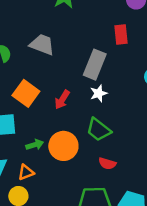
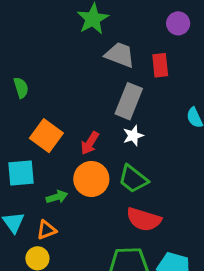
gray trapezoid: (42, 45) -> (120, 55), moved
orange circle: (63, 146) -> (91, 179), moved
red semicircle: (107, 163) -> (144, 219), size x1.6

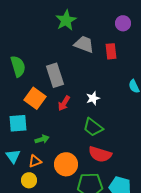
green semicircle: (21, 88) -> (18, 66), size x1.5
gray rectangle: (129, 101) -> (55, 75), moved, turned -40
orange circle: (91, 179) -> (66, 164), moved

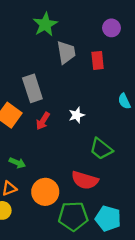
gray trapezoid: (84, 44) -> (66, 52), turned 60
green trapezoid: (93, 127) -> (101, 149), moved
green arrow: (42, 139) -> (17, 163), turned 40

